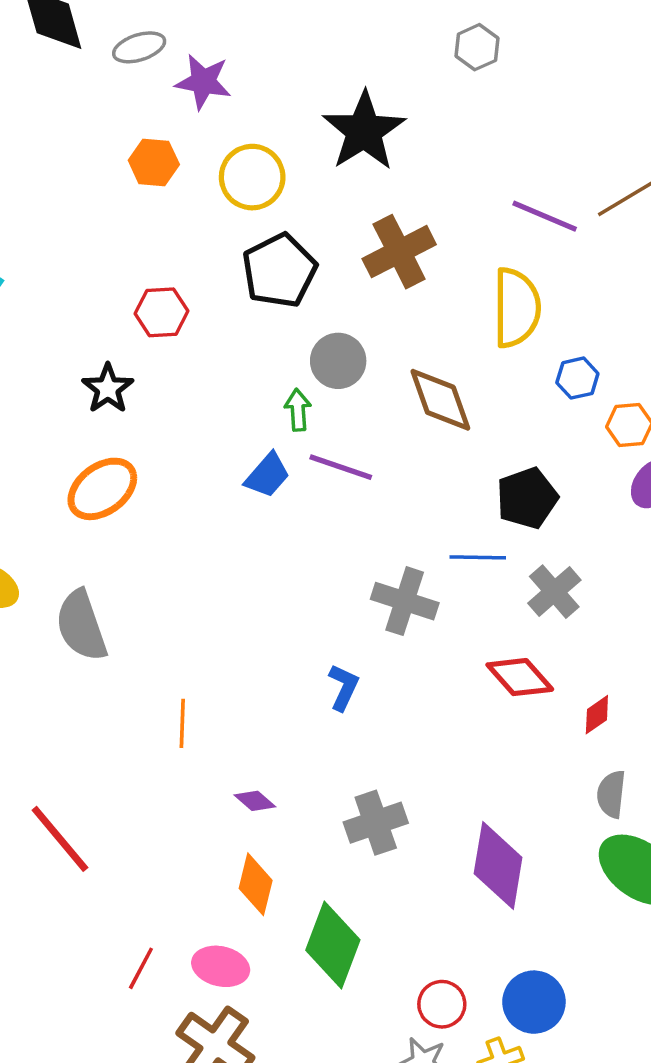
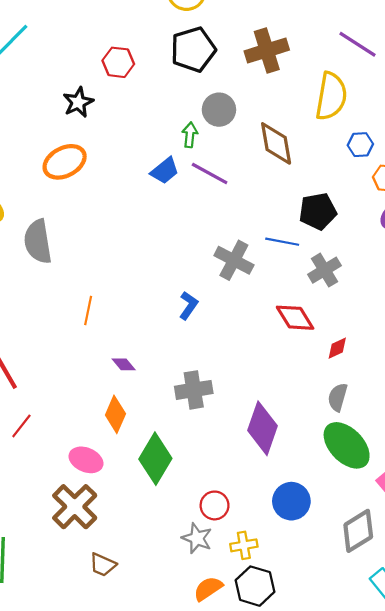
red line: (141, 968) -> (21, 426), moved
blue circle: (534, 1002) -> (291, 501), moved

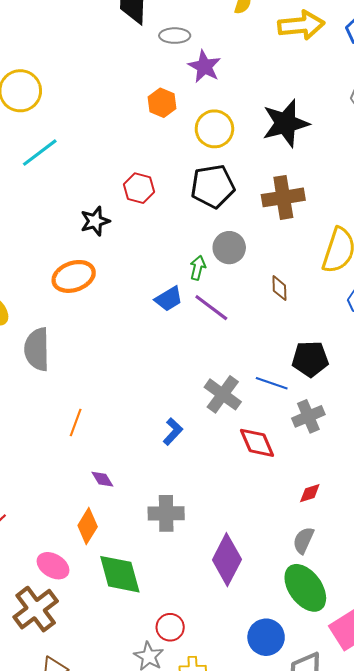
brown diamond: (276, 143) -> (279, 288), size x0.6
red diamond: (295, 318) -> (257, 443), moved
green diamond: (155, 459) -> (120, 574), turned -54
blue circle: (291, 501) -> (266, 637), moved

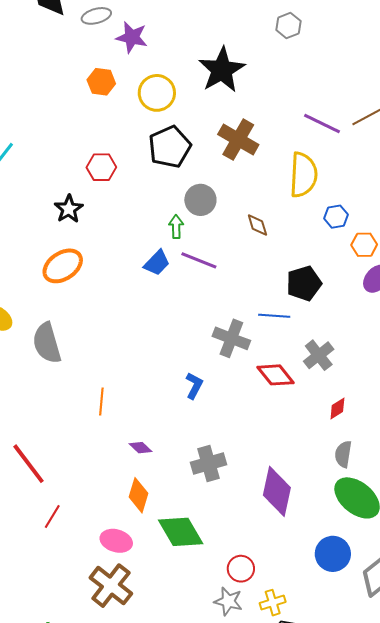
brown cross: (283, 197) -> (238, 140), turned -36
gray cross: (308, 416) -> (319, 355), moved

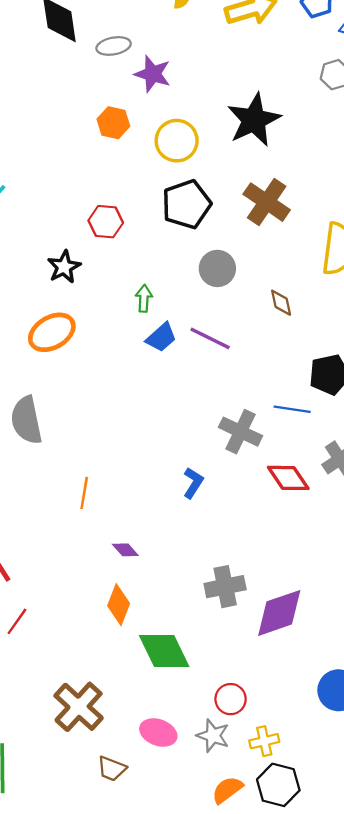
green arrow: (176, 227) -> (144, 298), moved
gray cross: (209, 464) -> (225, 587), moved
purple diamond: (277, 491) -> (279, 613), turned 54
pink ellipse: (116, 541) -> (158, 732), moved

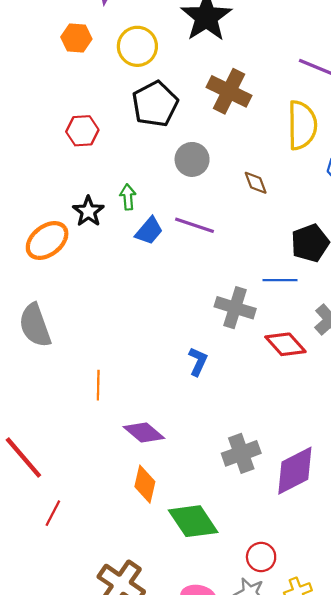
black star: (64, 267) -> (88, 211), moved
purple diamond: (125, 550) -> (144, 432), size x1.6

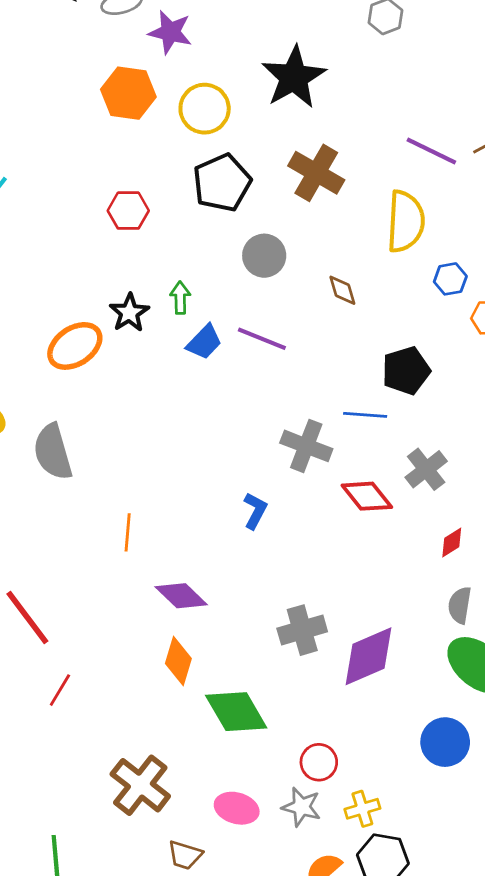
orange hexagon: (76, 38) -> (128, 93), size x1.4

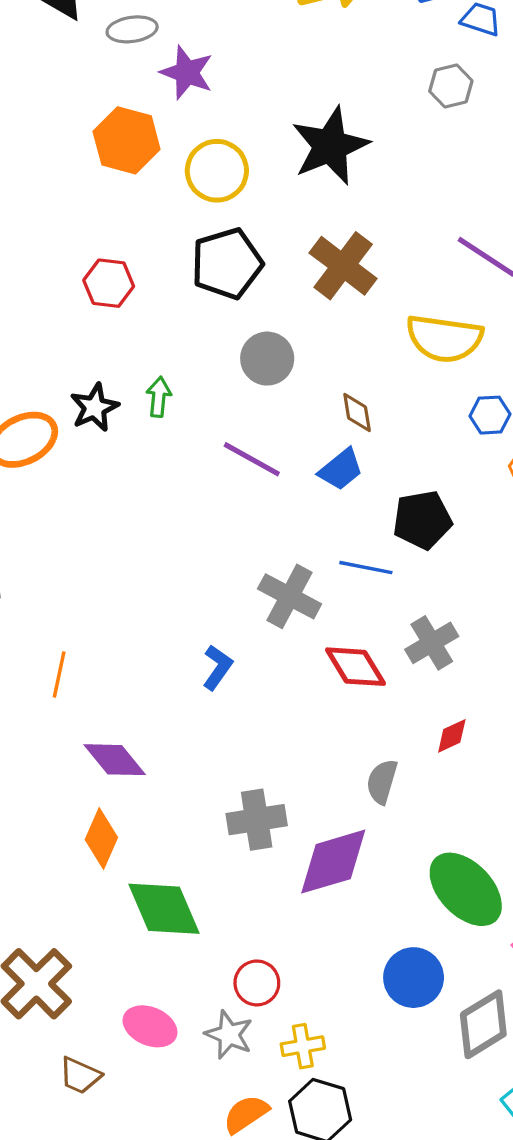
yellow semicircle: (406, 221) -> (444, 338), turned 88
blue trapezoid: (204, 342) -> (341, 469), moved
gray semicircle: (460, 605) -> (382, 782), moved

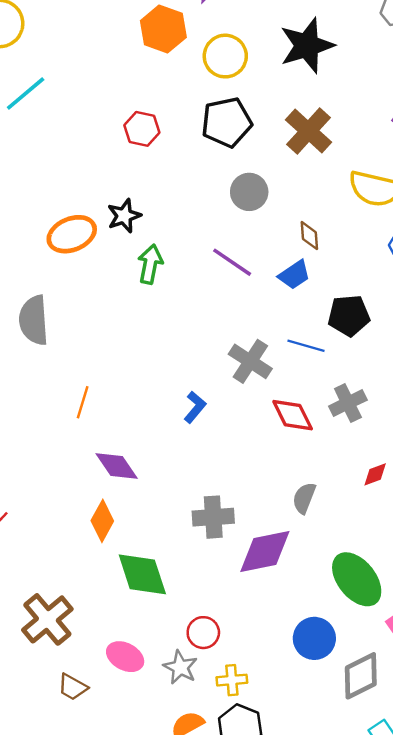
green arrow: (159, 397) -> (150, 264), moved, size x1.4
red diamond: (452, 736) -> (375, 474), moved

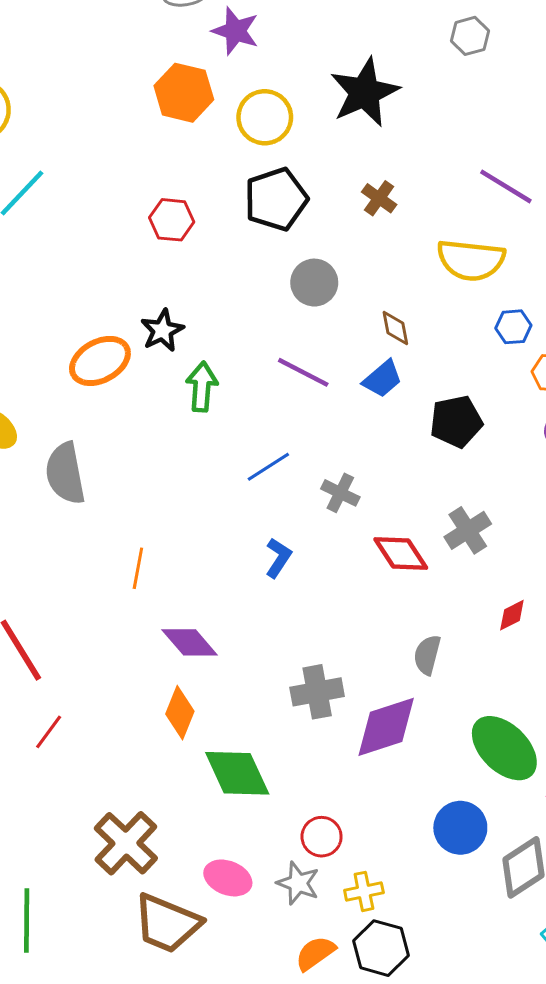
brown cross: (309, 131) -> (379, 198), size x0.6
blue line: (306, 346) -> (268, 467), moved, turned -42
gray cross: (250, 361) -> (340, 493), size x0.7
brown trapezoid: (73, 687) -> (167, 923), size x1.8

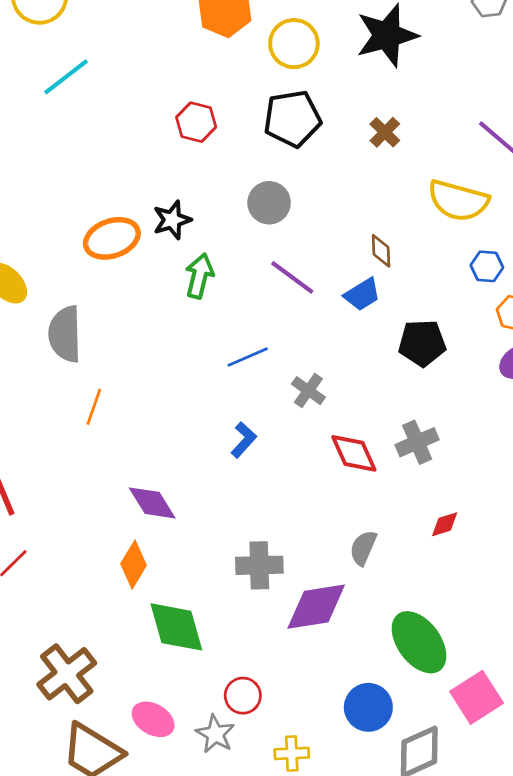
gray circle: (314, 283) -> (269, 203), moved
orange line: (138, 568) -> (94, 407), moved
yellow cross: (364, 891) -> (292, 753), moved

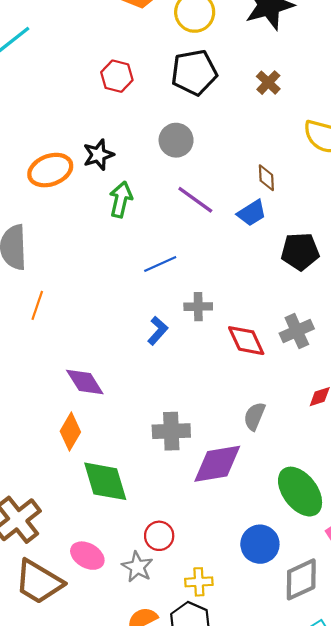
gray cross: (308, 391) -> (198, 307), moved, turned -36

